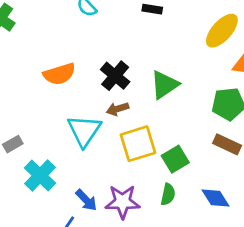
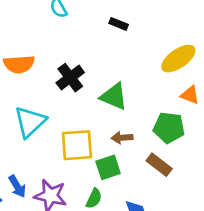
green triangle: (164, 85) -> (114, 96), turned 44
brown arrow: (117, 109) -> (122, 138), moved

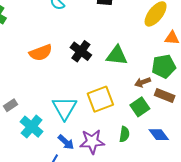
cyan triangle: (30, 122) -> (64, 108), moved
brown arrow: (122, 138) -> (143, 82), moved
green square: (108, 167) -> (140, 107), moved

